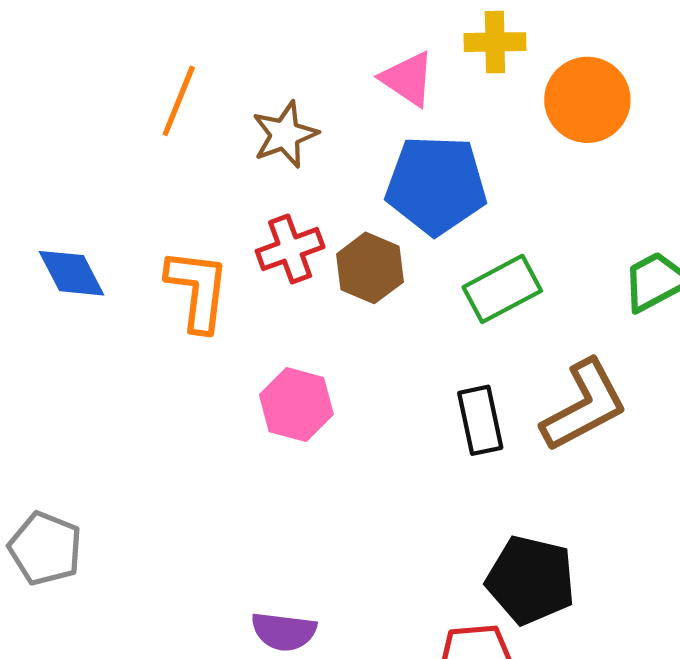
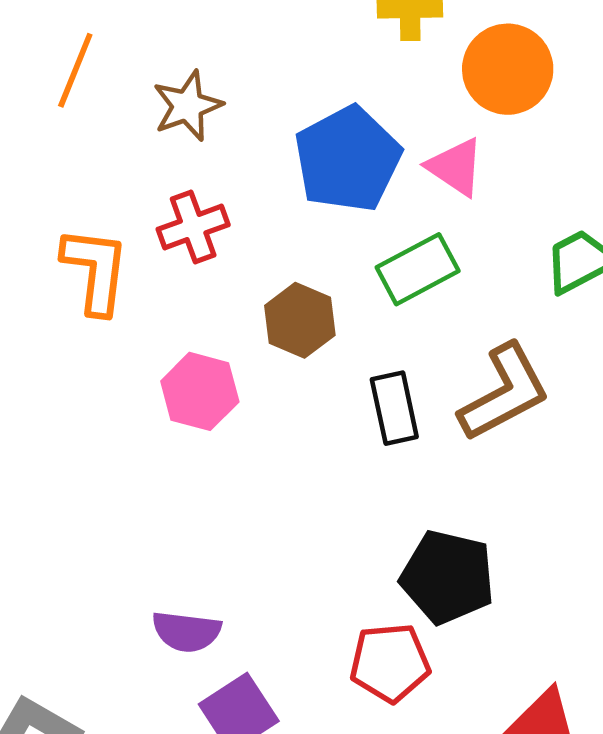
pink triangle: (408, 79) -> (455, 167), moved
blue pentagon: (436, 185) -> (348, 159), turned -30
brown hexagon: (370, 268) -> (300, 320), moved

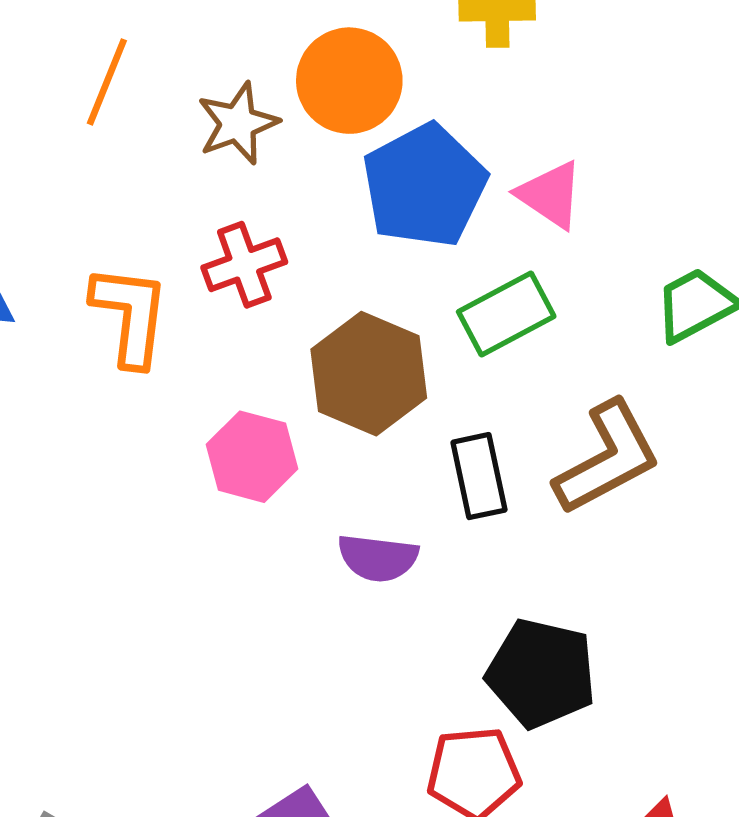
orange circle: (508, 69) -> (349, 81), moved
brown hexagon: (300, 320) -> (369, 374), size x1.4
purple semicircle: (186, 632) -> (378, 558), moved

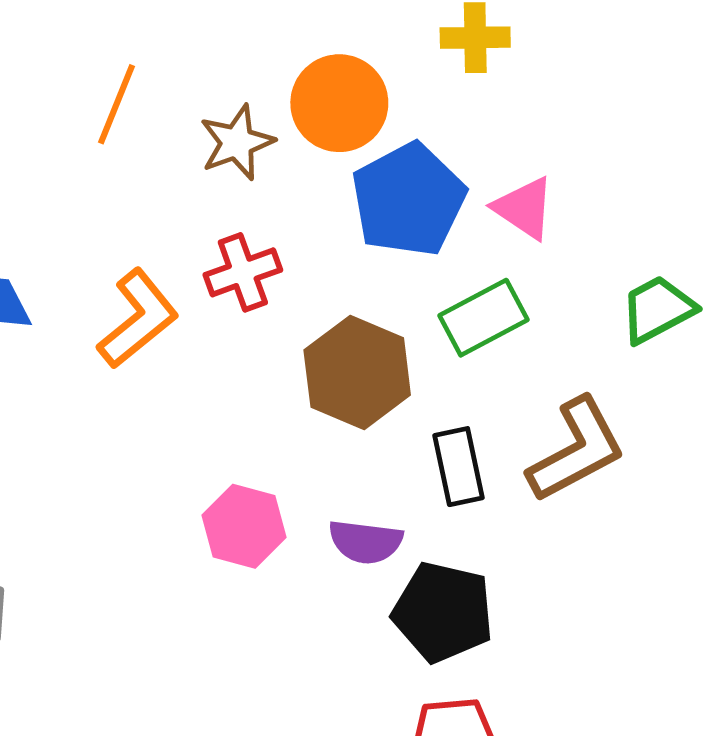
orange L-shape: (130, 315) -> (138, 319), turned 44
pink hexagon: (252, 457) -> (244, 526), moved
black pentagon: (541, 673) -> (443, 612), moved

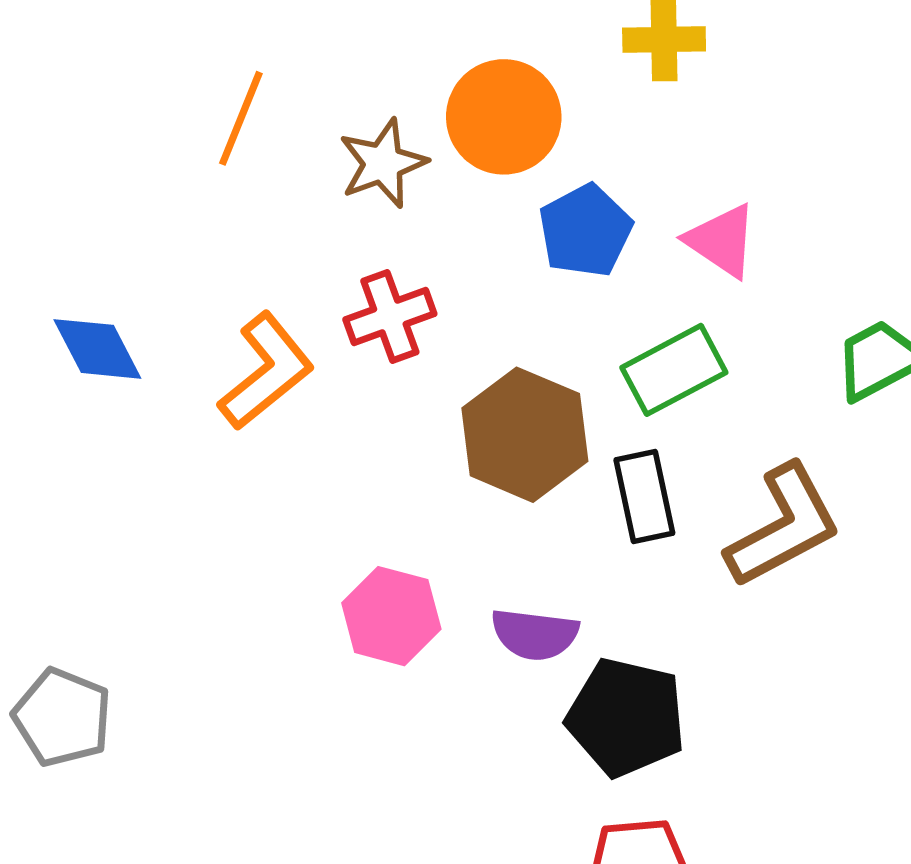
blue pentagon: (408, 200) -> (585, 231), size x0.7
black rectangle: (459, 467) -> (644, 497), moved

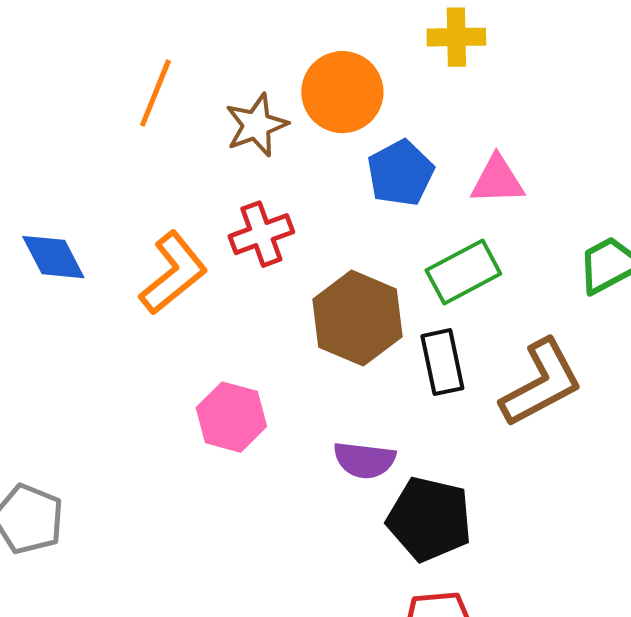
pink triangle: (722, 241) -> (497, 180), turned -36
pink hexagon: (391, 616) -> (231, 417), moved

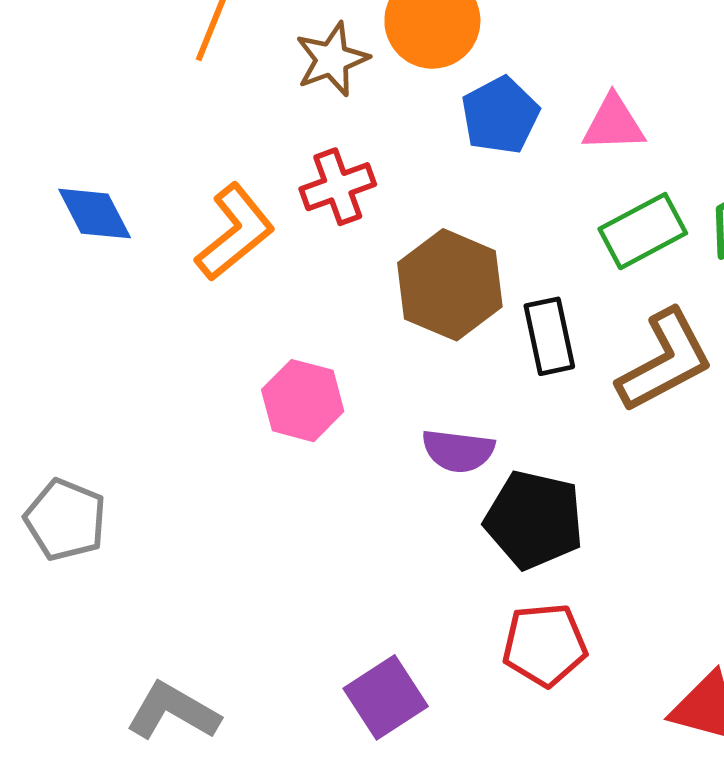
green rectangle: (463, 272) -> (643, 231), moved

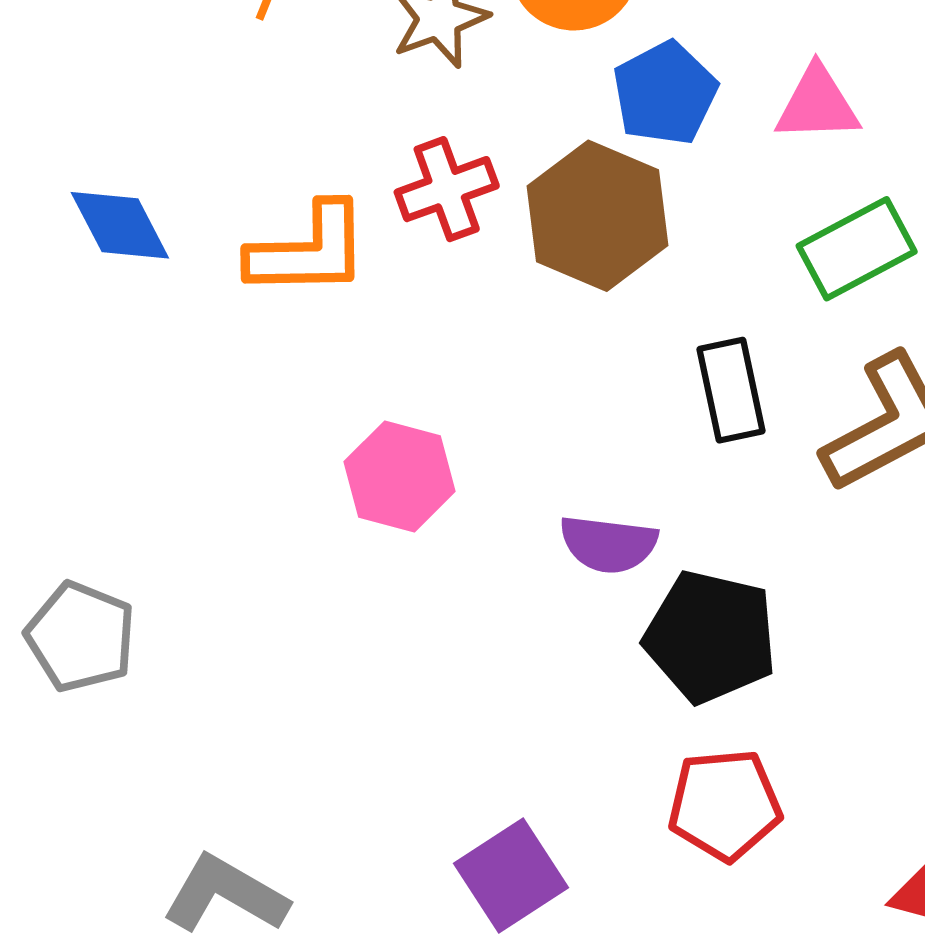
orange L-shape: (235, 232) -> (308, 250), turned 38
brown hexagon: (450, 285) -> (597, 216), moved

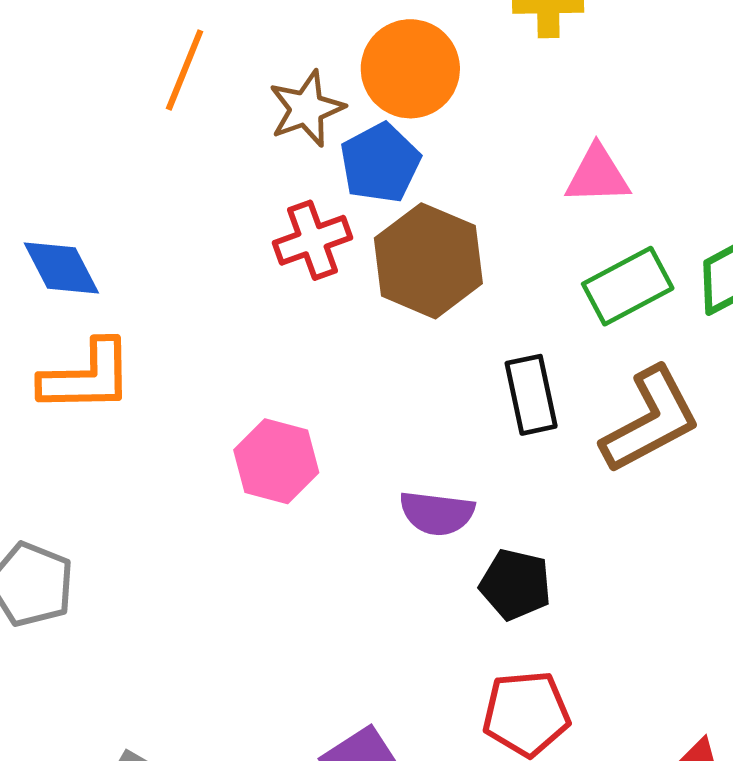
blue pentagon: (665, 93) -> (380, 163), moved
orange L-shape: (308, 250) -> (87, 377), moved
black pentagon: (711, 637) -> (515, 584), size x0.7

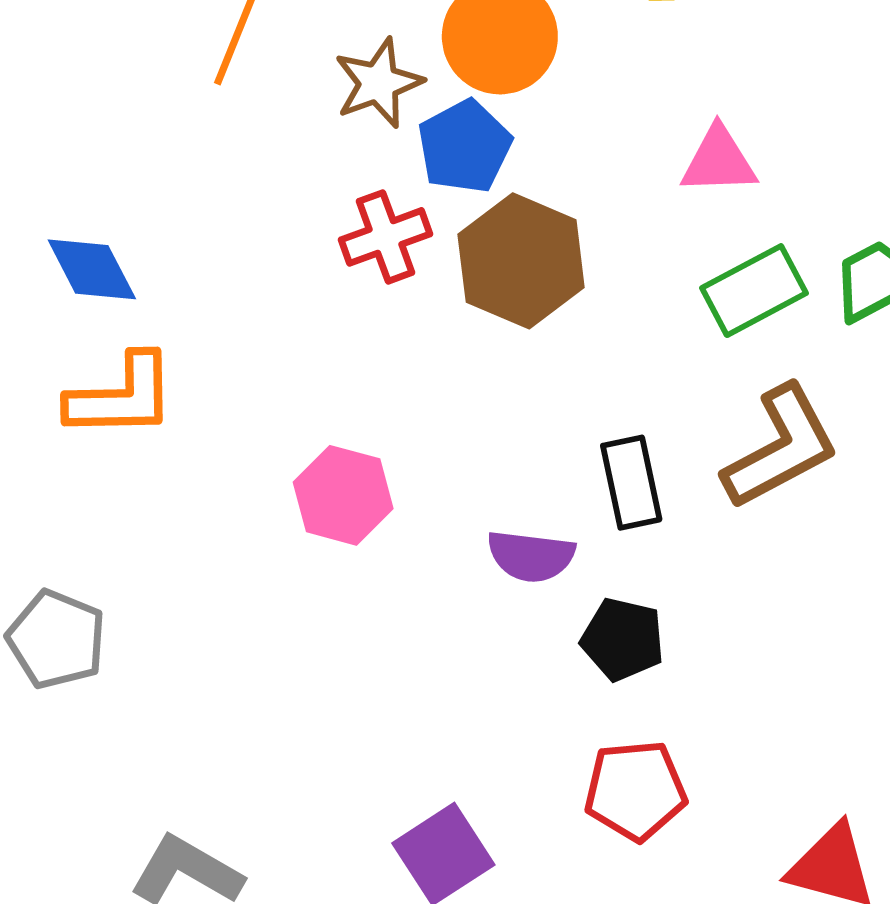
black rectangle: (531, 395) -> (631, 483), moved

